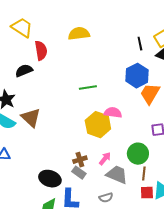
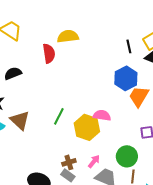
red semicircle: (41, 51) -> (49, 53), moved
green line: (88, 88) -> (59, 116), moved, turned -54

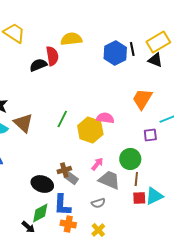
black semicircle: (13, 73) -> (38, 65), moved
blue hexagon: (126, 78) -> (115, 53), moved
brown cross: (69, 162) -> (64, 170), moved

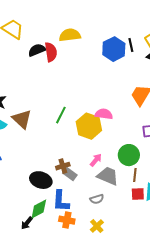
black semicircle: (38, 65) -> (37, 50), moved
black arrow: (28, 227) -> (27, 223), turned 88

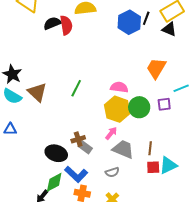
black line: (131, 45) -> (146, 18), turned 32
yellow hexagon: (89, 126) -> (117, 109), moved
green circle: (129, 155) -> (139, 107), moved
blue L-shape: (61, 201) -> (76, 174), turned -50

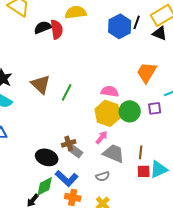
brown triangle: (37, 92) -> (41, 84), moved

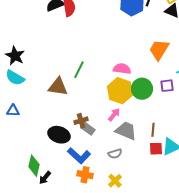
brown triangle: (41, 84) -> (58, 87), moved, turned -35
green diamond: (45, 186) -> (34, 166), moved, turned -50

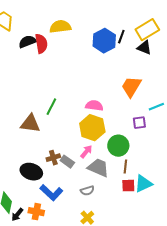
green circle: (142, 89) -> (118, 146), moved
gray rectangle: (88, 129) -> (67, 162), moved
orange cross: (85, 175) -> (36, 212), moved

